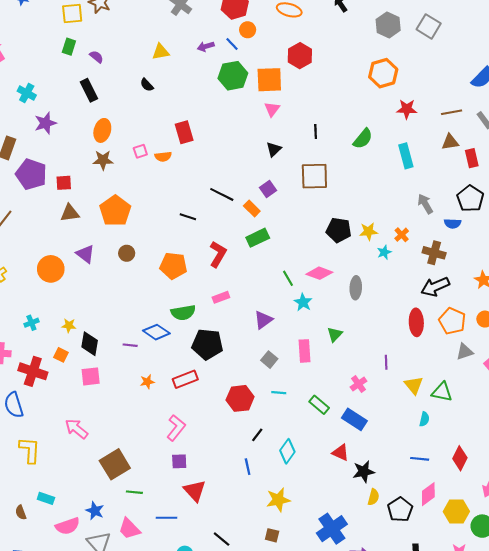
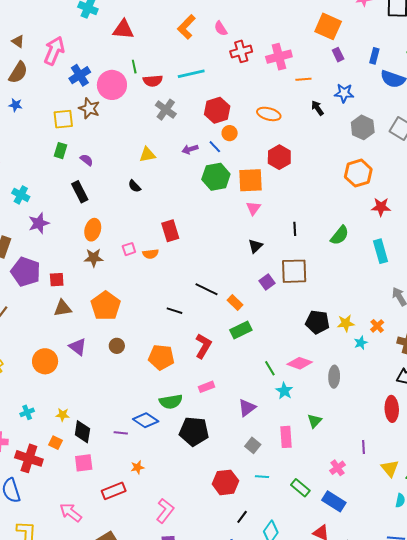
purple square: (268, 189) -> (267, 282), moved
red rectangle: (185, 379) -> (114, 491), moved

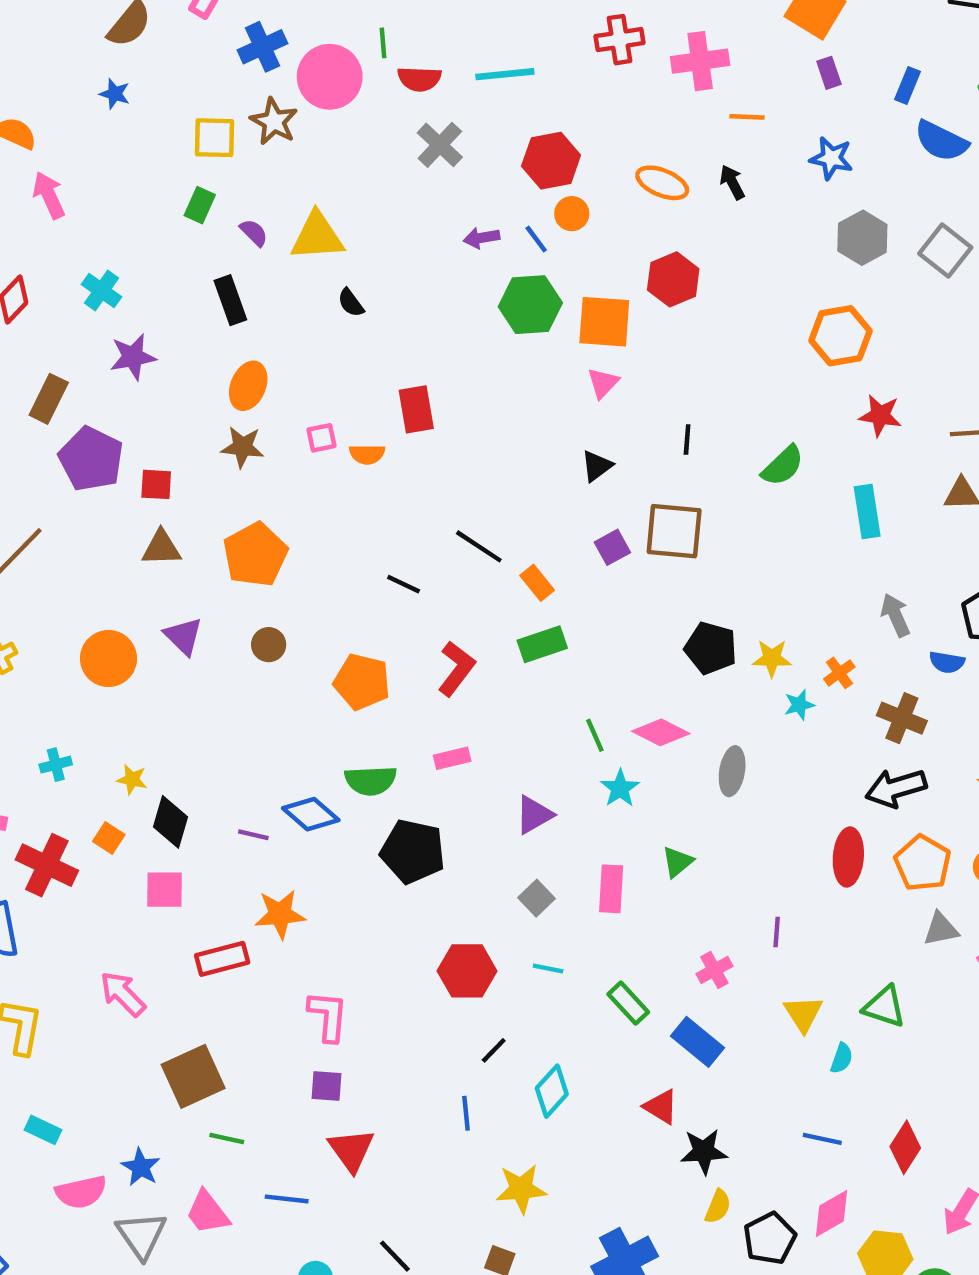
black arrow: (317, 108) -> (732, 182), moved
yellow triangle: (147, 155) -> (317, 236), moved, size x1.5
orange star: (137, 467) -> (280, 914), size x1.6
yellow triangle: (390, 468) -> (803, 1014), moved
pink L-shape: (165, 511) -> (328, 1016), turned -40

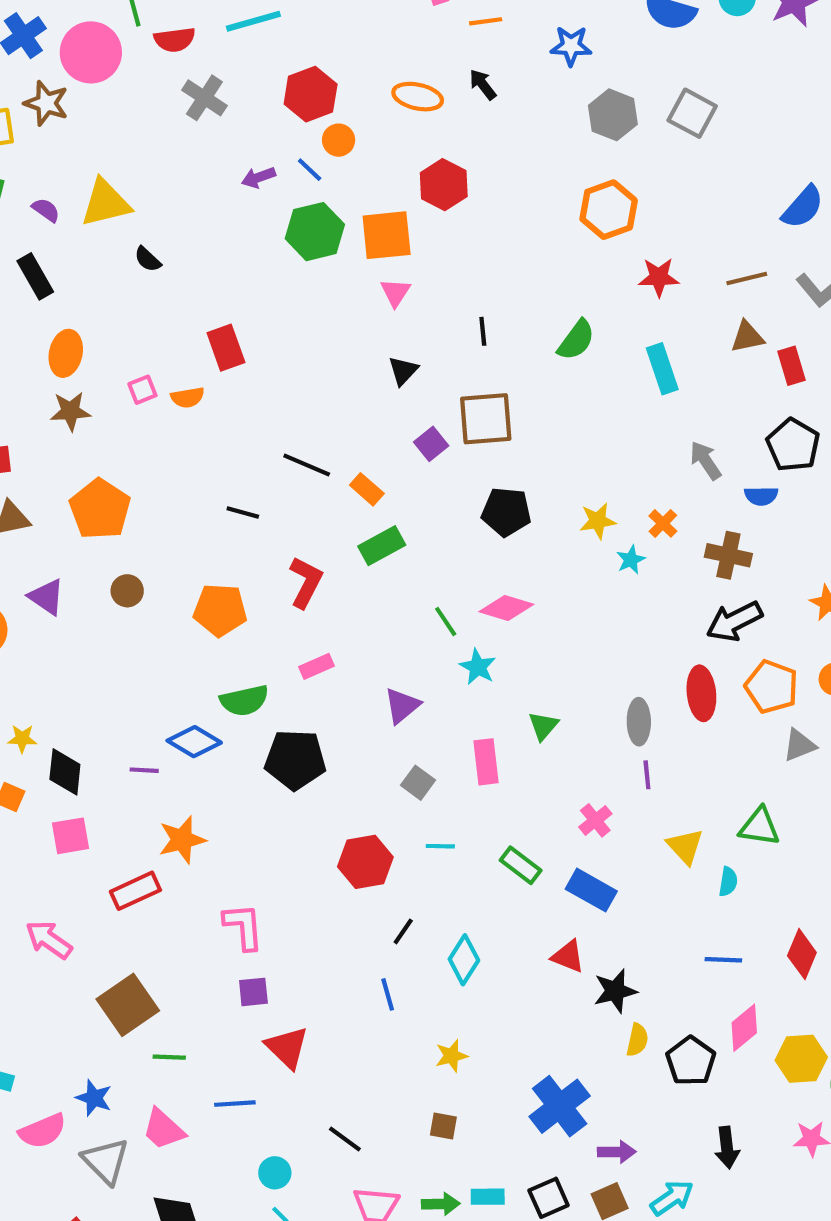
black pentagon: (711, 648) -> (506, 512), moved
gray ellipse: (732, 771) -> (639, 722), moved
yellow star: (521, 1189) -> (451, 1056), size x0.7

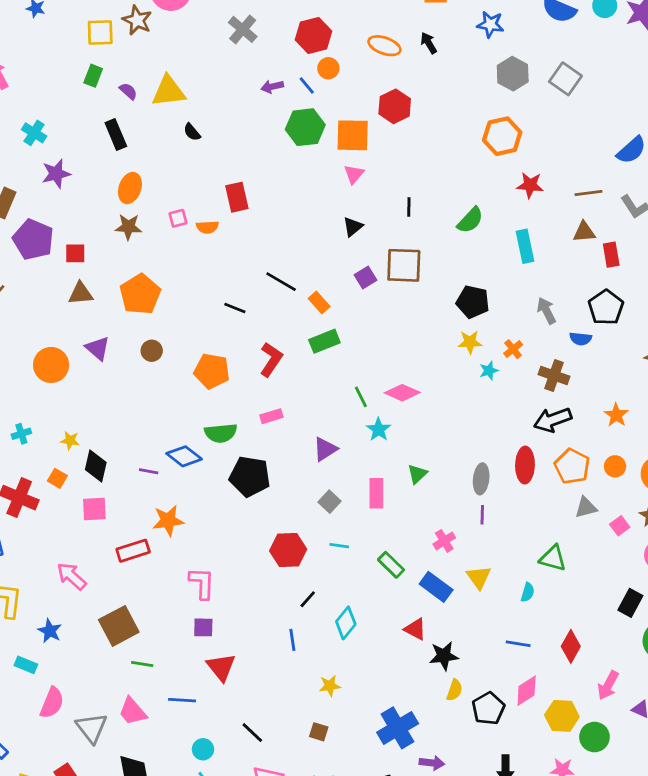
black pentagon: (506, 512) -> (473, 302), moved
yellow triangle: (685, 846) -> (479, 577), moved
blue star: (94, 1098) -> (50, 631), moved
pink semicircle: (42, 1131) -> (52, 703), turned -52

